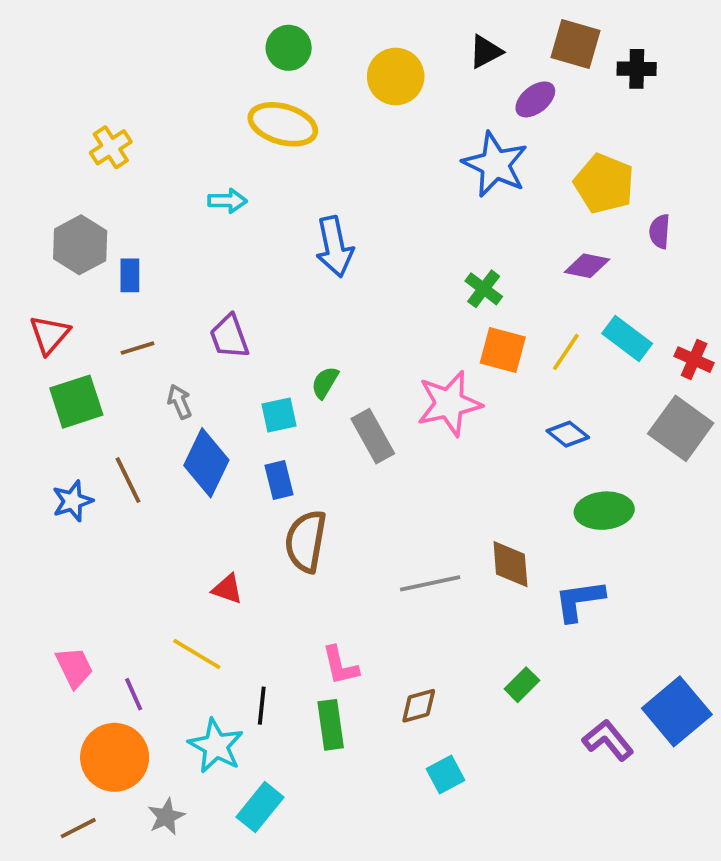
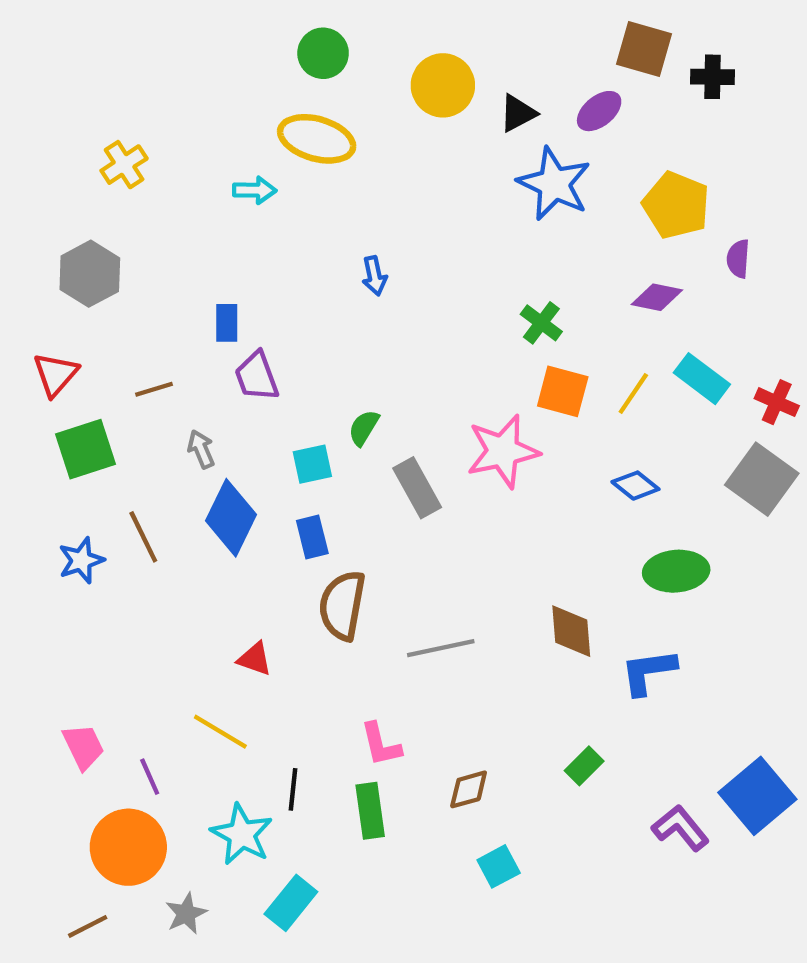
black triangle: (486, 52) -> (518, 113), moved
cyan arrow: (227, 201) -> (255, 190), moved
blue arrow: (334, 247) -> (374, 276), size x0.6
blue rectangle: (130, 275) -> (227, 323), moved
gray line: (430, 583) -> (441, 648), moved

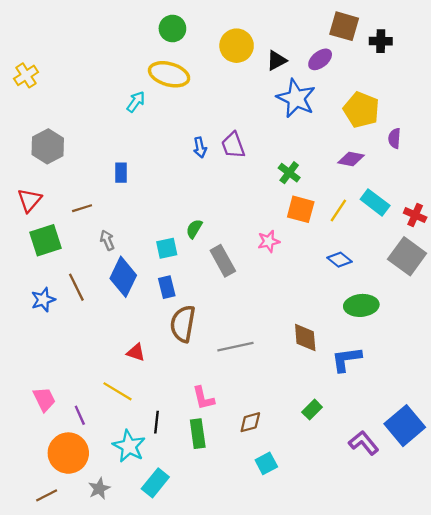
yellow cross: (124, 165) -> (26, 75), moved
cyan arrow: (255, 190) -> (136, 102), turned -55
purple trapezoid: (257, 376) -> (233, 145), moved
pink star: (503, 451) -> (269, 241), size x0.6

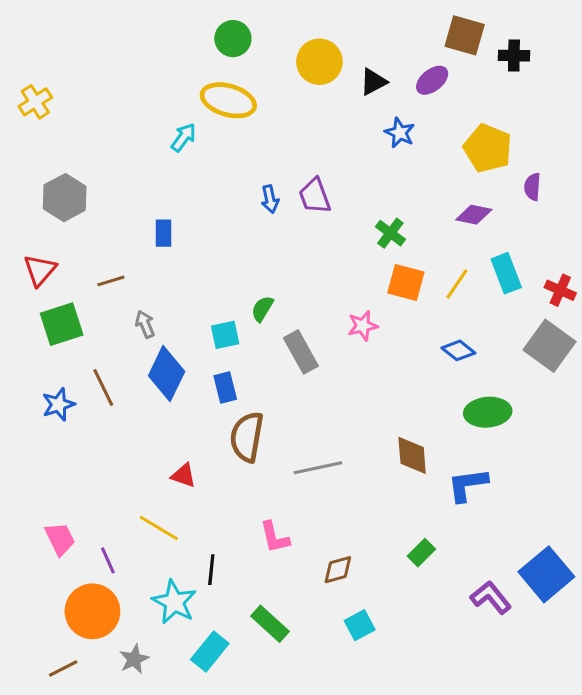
blue star: (296, 98) -> (400, 133), size x0.6
cyan rectangle: (375, 202) -> (506, 273), turned 32
green rectangle: (198, 434) -> (270, 624), moved, turned -40

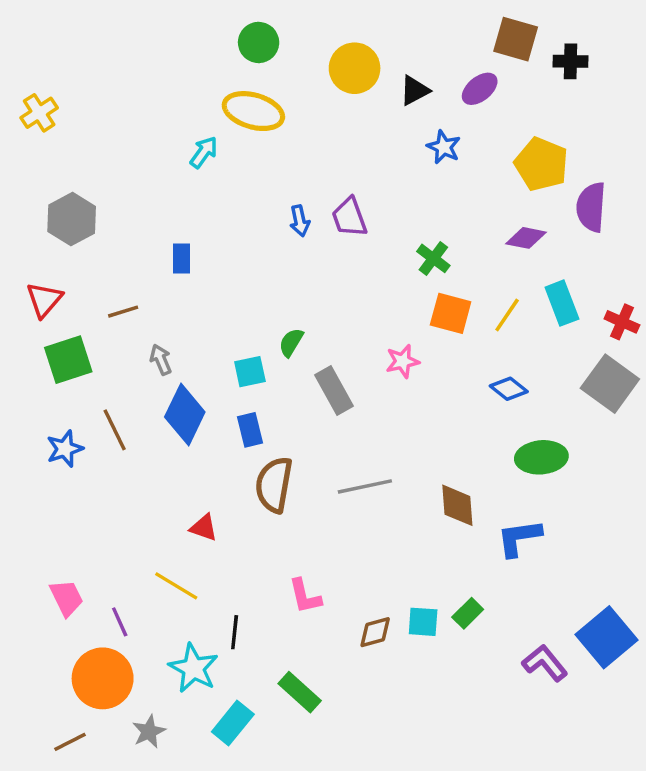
purple semicircle: (532, 187) -> (591, 207), size x1.6
gray line: (318, 468) -> (365, 486), moved
cyan square: (360, 625) -> (423, 622), moved, turned 32

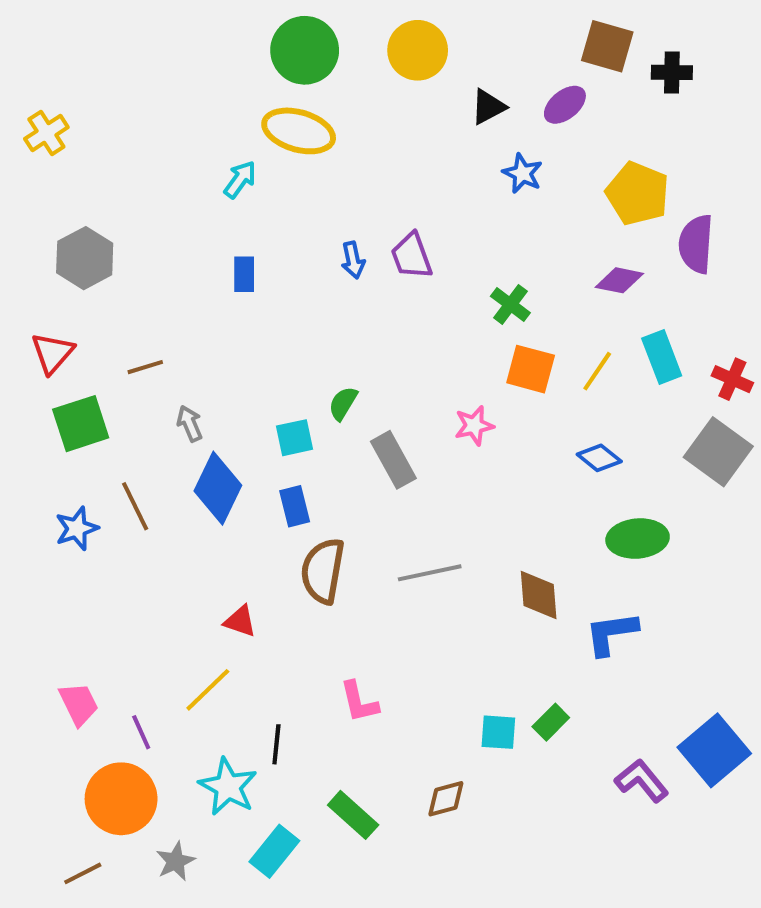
green circle: (259, 42) -> (305, 50), size x1.4
yellow circle: (355, 68) -> (418, 50), moved
blue rectangle: (181, 258) -> (244, 274), moved
yellow line: (176, 586) -> (208, 690), turned -75
brown diamond: (375, 632) -> (446, 799), moved

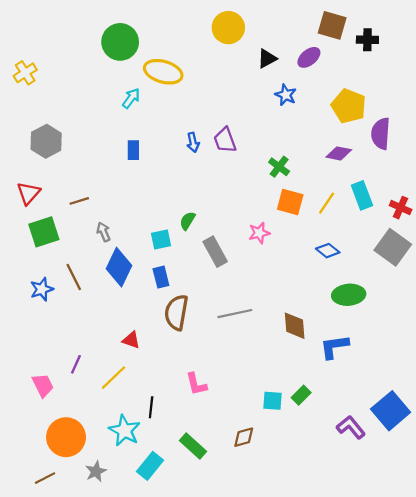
green circle: (305, 50) -> (120, 42), moved
purple line: (141, 732) -> (76, 364), moved, turned 48

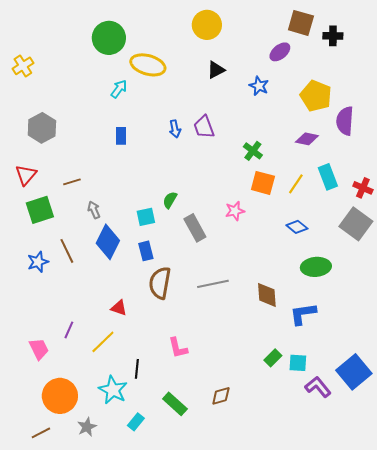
black triangle: (267, 58) -> (216, 70), moved
cyan square: (272, 401) -> (298, 363), moved
cyan rectangle: (150, 466) -> (136, 422), size x0.7

